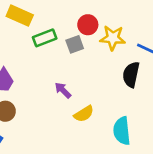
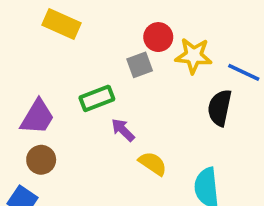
green rectangle: (45, 38) -> (97, 98), moved
yellow semicircle: (84, 114) -> (153, 163), turned -114

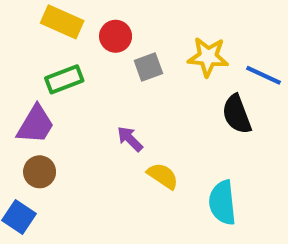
red circle: (158, 37) -> (116, 36), moved
green rectangle: (97, 98) -> (64, 79), moved
black semicircle: (220, 108) -> (237, 114), turned -33

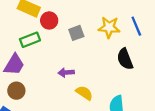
red circle: (116, 36) -> (49, 20), moved
blue line: (263, 75) -> (136, 26), moved, turned 42
purple arrow: (130, 139) -> (66, 73), turned -49

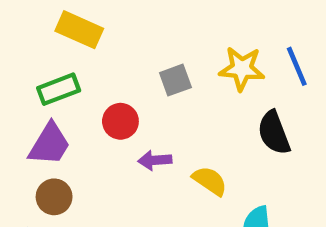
red circle: (49, 20) -> (120, 121), moved
green rectangle: (30, 40) -> (59, 89), moved
yellow semicircle: (84, 93) -> (210, 181), moved

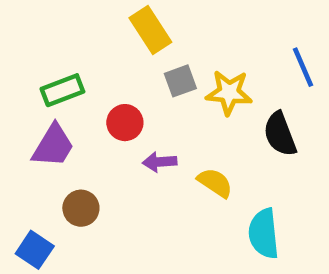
yellow rectangle: (79, 30) -> (150, 30), moved, turned 33
yellow star: (242, 69) -> (229, 93), moved
brown circle: (54, 197) -> (81, 208), moved

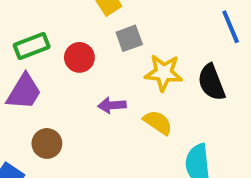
yellow star: (229, 93) -> (164, 73), moved
red circle: (125, 123) -> (79, 57), moved

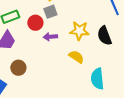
gray square: (129, 38) -> (50, 12), moved
purple arrow: (112, 105) -> (50, 37), moved

